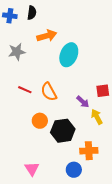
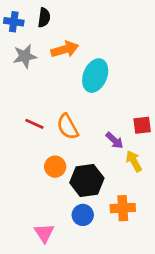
gray star: (17, 52) -> (25, 56), moved
blue circle: (74, 170) -> (83, 215), moved

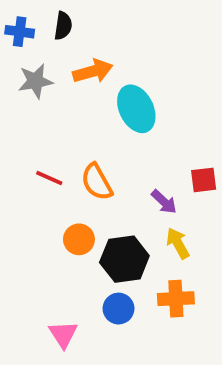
cyan ellipse: (95, 76) -> (136, 109), turned -48
yellow arrow: (134, 161) -> (178, 243), moved

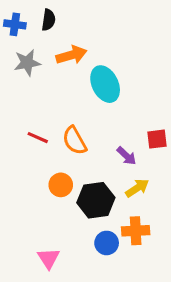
yellow arrow: (178, 243) -> (137, 188), turned 85
blue circle: (119, 309) -> (107, 243), moved

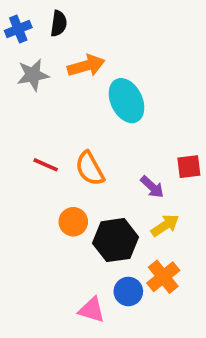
blue cross: (15, 24) -> (18, 29), turned -30
orange cross: (136, 231) -> (163, 277), turned -36
pink triangle: (49, 258) -> (92, 310), moved, turned -40

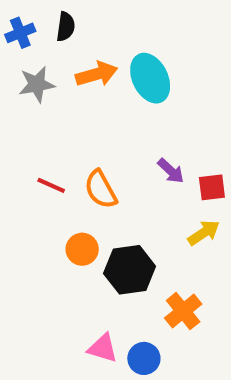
cyan ellipse: (126, 101) -> (150, 78), moved
purple arrow: (152, 187) -> (171, 171), moved
yellow arrow: (165, 225) -> (204, 233), moved
blue circle: (128, 291) -> (144, 358), moved

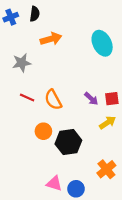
cyan ellipse: (150, 78) -> (102, 43), moved
gray star: (37, 84) -> (22, 63), moved
purple arrow: (171, 171) -> (91, 99), moved
orange cross: (183, 311) -> (106, 169), moved

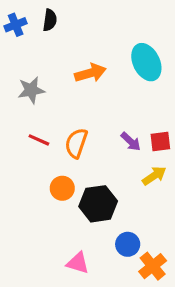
orange arrow: (51, 39) -> (90, 73), moved
orange semicircle: (53, 100) -> (76, 143), turned 48
orange cross: (106, 169) -> (153, 266), moved
blue circle: (76, 189) -> (128, 244), moved

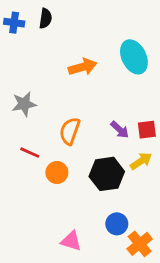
blue cross: (16, 25) -> (14, 23), turned 30
gray star: (31, 90) -> (24, 104), moved
red line: (39, 140) -> (30, 153), moved
black hexagon: (98, 204) -> (107, 174), moved

